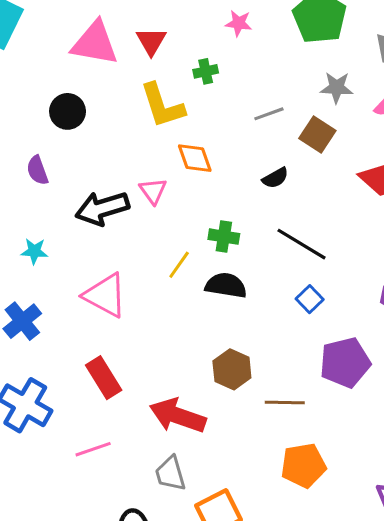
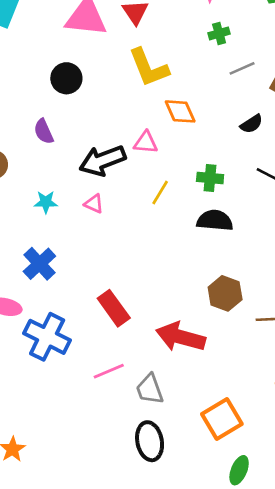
green cross: (206, 71) -> (219, 33), moved
pink triangle: (153, 191) -> (146, 142), turned -45
yellow line: (179, 265) -> (160, 192), moved
pink triangle: (105, 295) -> (94, 204), moved, size x0.5
gray trapezoid: (170, 474) -> (150, 389), moved

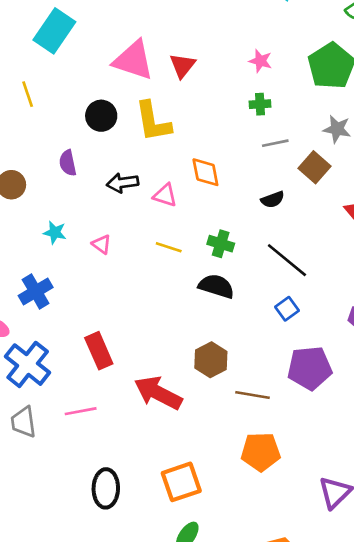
yellow L-shape: (149, 68) -> (153, 122), moved
black arrow: (102, 161) -> (123, 183), moved, size x0.7
yellow line: (160, 192) -> (169, 247), turned 65
gray trapezoid: (150, 389) -> (23, 422), moved

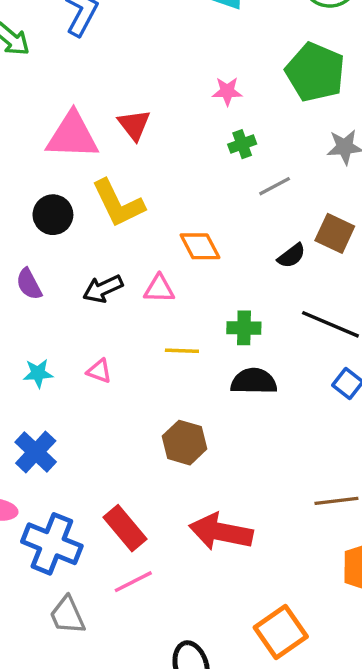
brown square: (314, 167) -> (335, 233), moved
red rectangle: (99, 351) -> (125, 528), moved
brown hexagon: (211, 360) -> (185, 443), moved

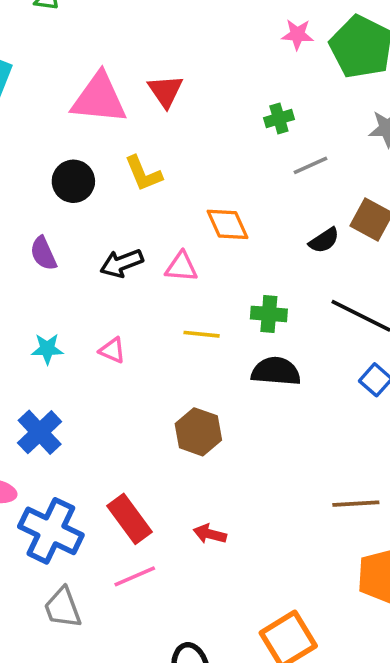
pink star: (227, 91) -> (297, 34), moved
yellow L-shape: (118, 203) -> (143, 174), size x0.7
red arrow: (221, 532) -> (210, 534), moved, size x0.5

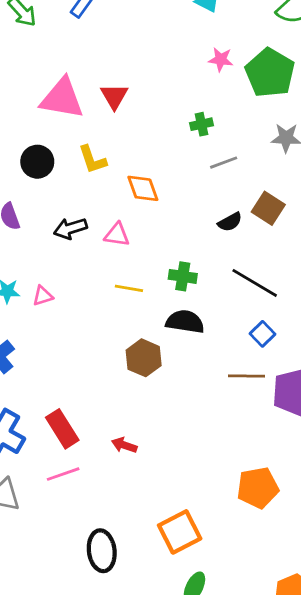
orange diamond: (227, 224) -> (143, 188), moved
pink triangle: (112, 350) -> (43, 296), moved, turned -45
brown hexagon: (198, 432) -> (144, 358), moved
brown line: (356, 504) -> (246, 376), moved

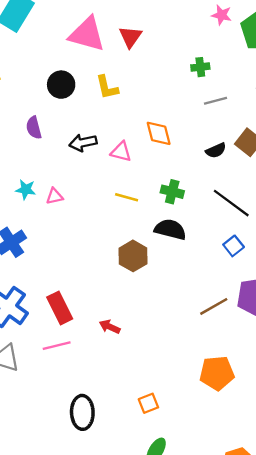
orange diamond: (143, 188) -> (159, 133), moved
brown line: (246, 376) -> (214, 306), moved, turned -36
orange square: (180, 532) -> (148, 403), size x0.6

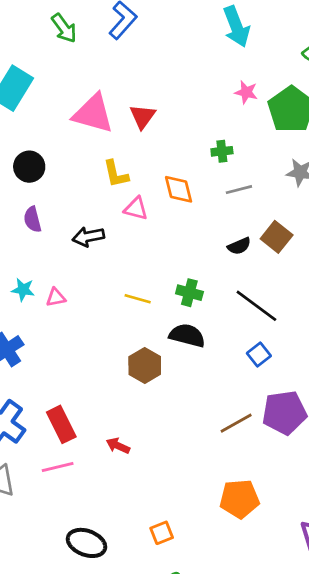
black circle: (61, 85) -> (29, 167), moved
orange diamond: (159, 133) -> (179, 189), moved
pink triangle: (121, 152) -> (136, 209), moved
black ellipse: (82, 412) -> (87, 543), turned -68

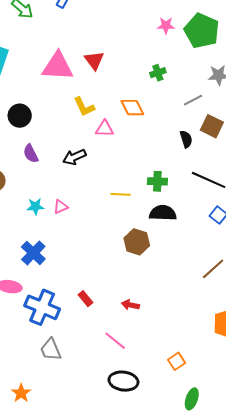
gray line: (239, 190) -> (193, 100), moved
black semicircle: (239, 246) -> (186, 139), turned -72
red rectangle: (61, 424) -> (85, 299), size x0.6
pink line: (58, 467) -> (115, 341), moved, turned 65

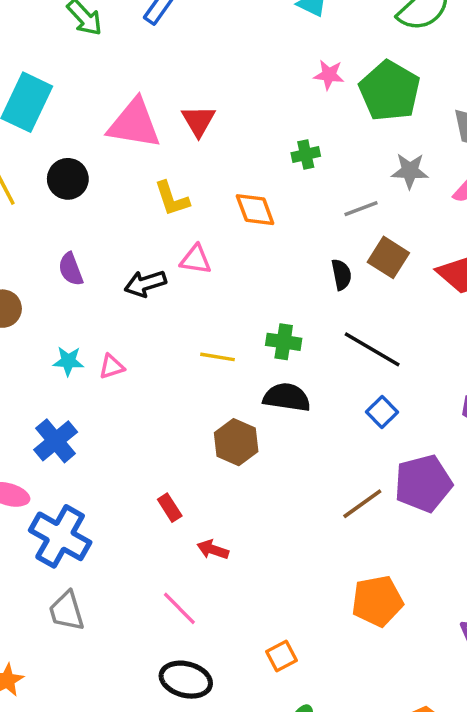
black circle: (20, 116) -> (68, 179), moved
pink triangle: (105, 129) -> (196, 260), moved
red rectangle: (85, 299) -> (170, 508), moved

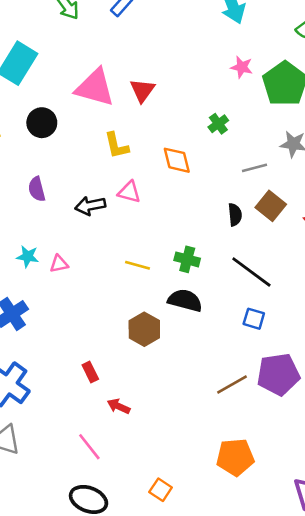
green cross: (306, 154) -> (218, 124), turned -30
blue square: (382, 412) -> (254, 319), turned -35
orange square: (281, 656) -> (161, 490), turned -35

